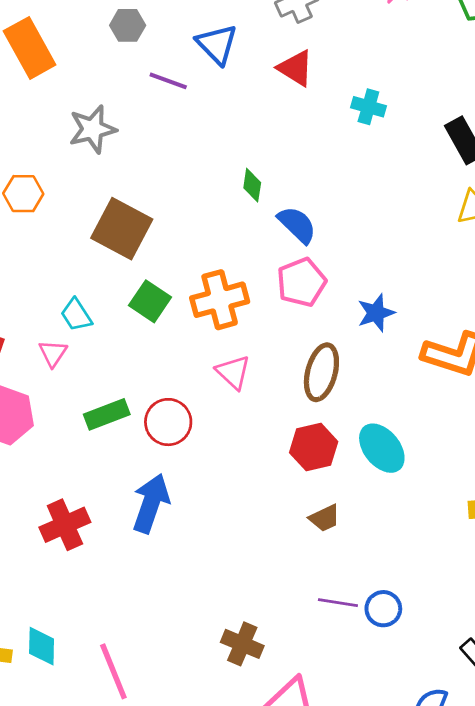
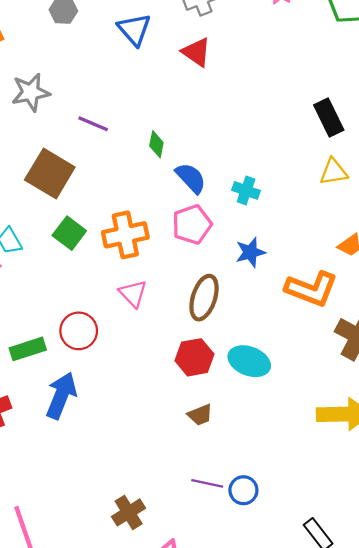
purple line: (168, 81) -> (93, 124), moved
cyan cross: (368, 107) -> (246, 190), moved
green rectangle: (107, 414) -> (28, 349), moved
cyan ellipse: (382, 448) -> (249, 361), turned -33
brown cross: (242, 644) -> (129, 512), turned 32

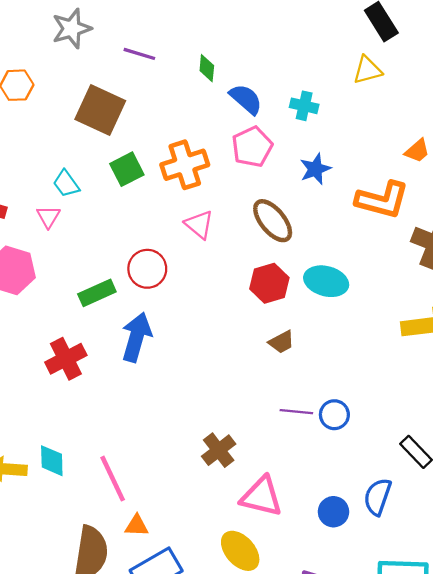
yellow triangle: (334, 172) -> (367, 70), moved
green square: (69, 233) -> (127, 169), turned 32
brown ellipse: (204, 298) -> (273, 221), turned -51

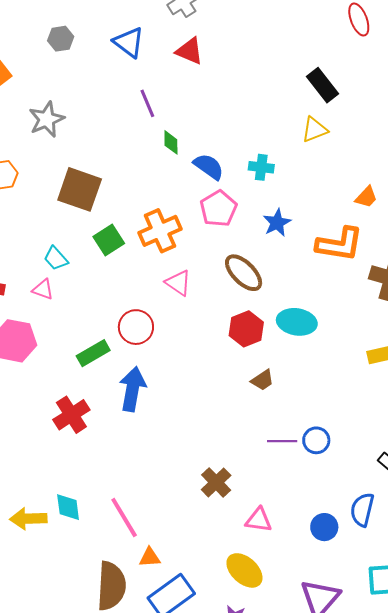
purple line: (139, 54) -> (147, 103), moved, turned 56
pink triangle: (48, 217) -> (43, 289), turned -35
pink triangle: (262, 497) -> (259, 520), size x0.7

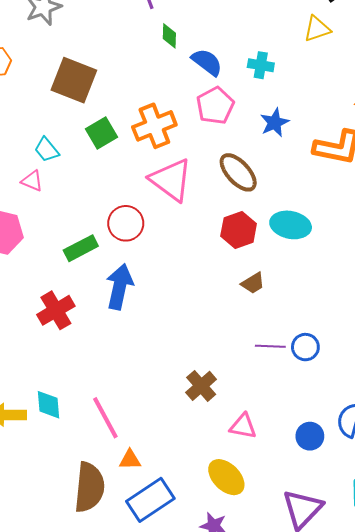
pink triangle: (178, 283) -> (171, 180), size x1.6

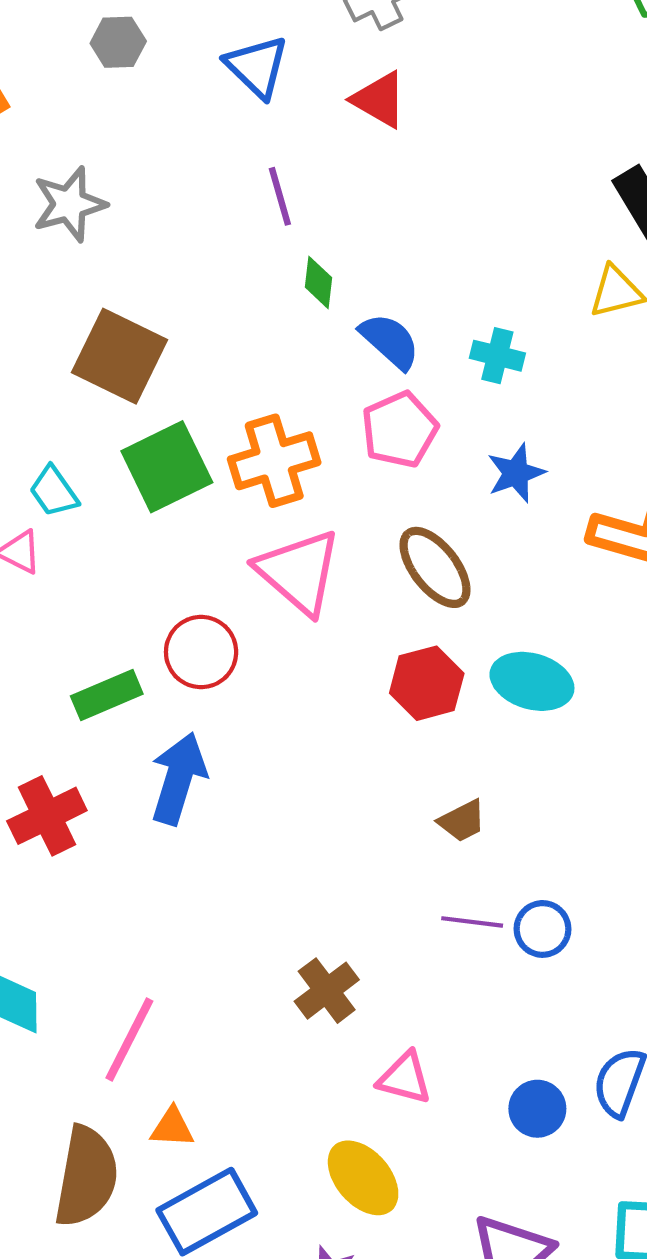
green square: (102, 133) -> (167, 467), size x1.4
brown trapezoid: (253, 283) -> (462, 821), moved
pink line: (105, 418) -> (129, 1039), turned 51

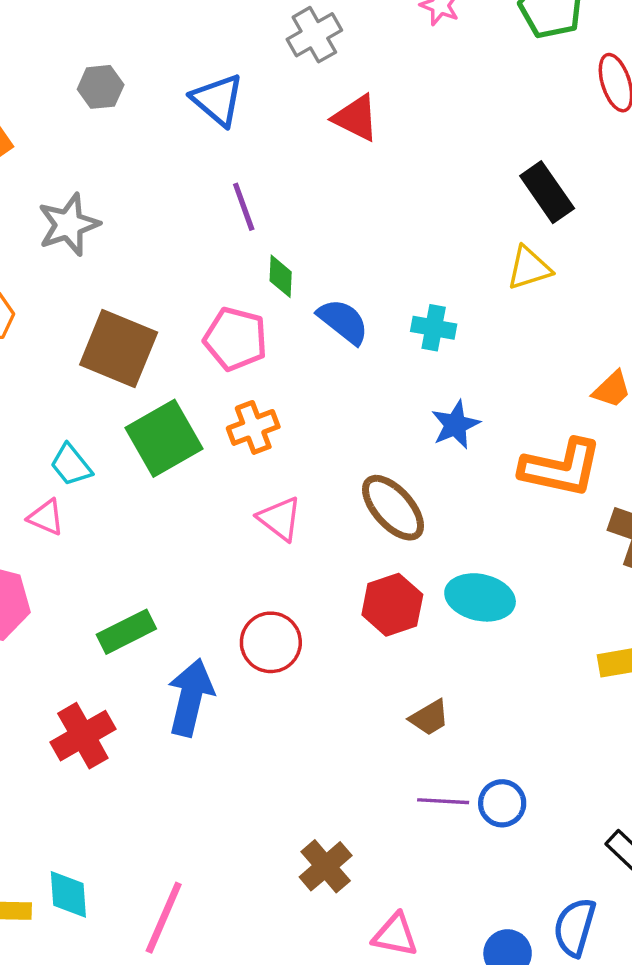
red triangle: (379, 100) -> (356, 118), moved
pink pentagon: (400, 430) -> (236, 339), moved, turned -30
orange cross: (274, 461) -> (253, 427), size x0.7
pink triangle: (299, 572) -> (280, 519), size x0.6
red circle: (201, 652) -> (271, 642), moved

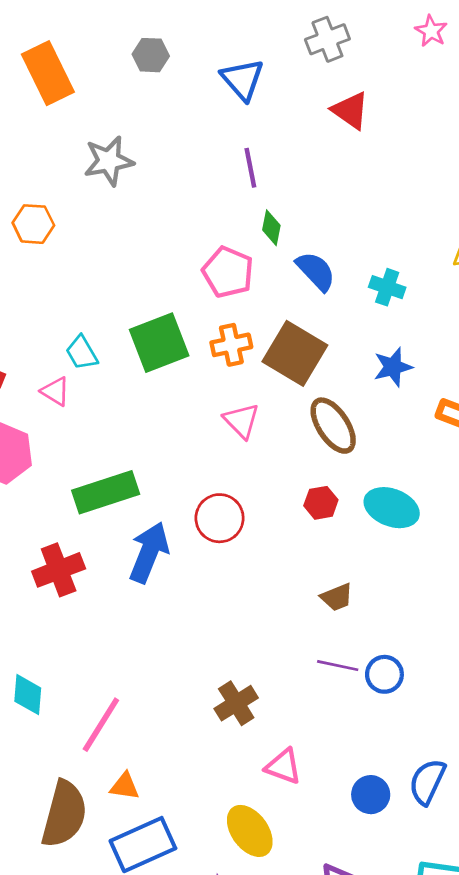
brown square: (119, 349) -> (295, 353), moved
red hexagon: (392, 605) -> (321, 503), size x0.7
green rectangle: (126, 632) -> (106, 492), size x1.4

